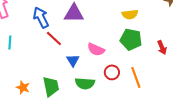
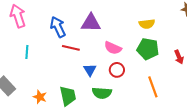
red line: (54, 38) -> (71, 48), turned -30
pink semicircle: (96, 49) -> (113, 48), moved
red circle: (112, 72) -> (117, 70), moved

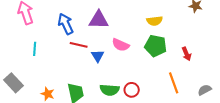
blue triangle: (90, 70) -> (98, 56), moved
red circle: (117, 70) -> (132, 90), moved
orange line: (153, 87) -> (174, 83), moved

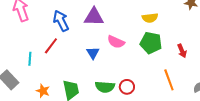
red line: (79, 45) -> (51, 46), moved, turned -66
cyan line: (35, 49) -> (30, 59), moved

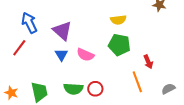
purple triangle: (94, 17) -> (62, 31), moved, turned 40
pink semicircle: (116, 42) -> (85, 55), moved
red arrow: (182, 51) -> (148, 62), moved

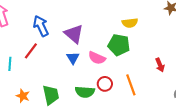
green pentagon: (119, 45) -> (119, 45), moved
orange line: (137, 82) -> (131, 85), moved
red circle: (95, 89) -> (105, 84), moved

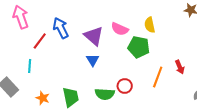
yellow semicircle: (130, 23) -> (150, 25), turned 84
red line: (31, 51) -> (40, 41), moved
pink semicircle: (97, 58) -> (120, 29), moved
orange line: (131, 85) -> (158, 77), moved, turned 40

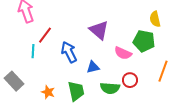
blue arrow: (61, 28) -> (69, 52), moved
pink semicircle: (120, 29) -> (123, 53), moved
blue triangle: (93, 60) -> (93, 67), moved, turned 48
cyan line: (30, 66) -> (33, 51), moved

